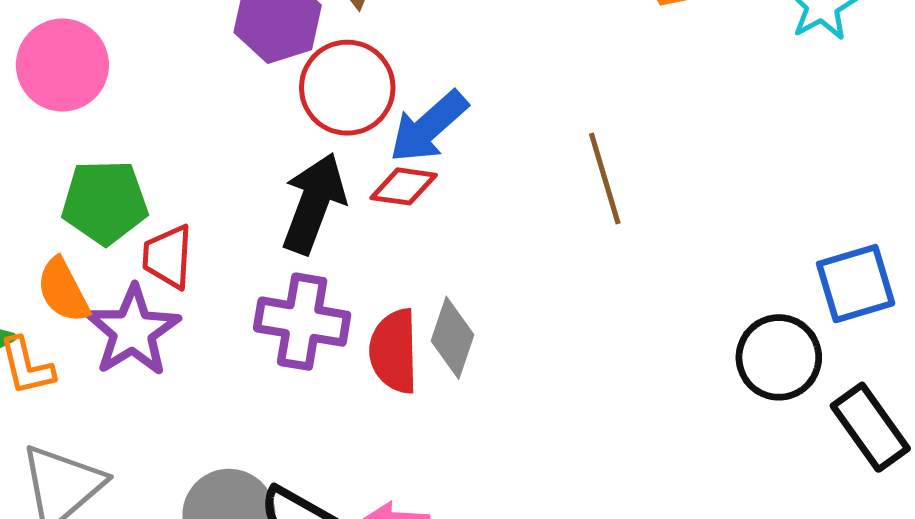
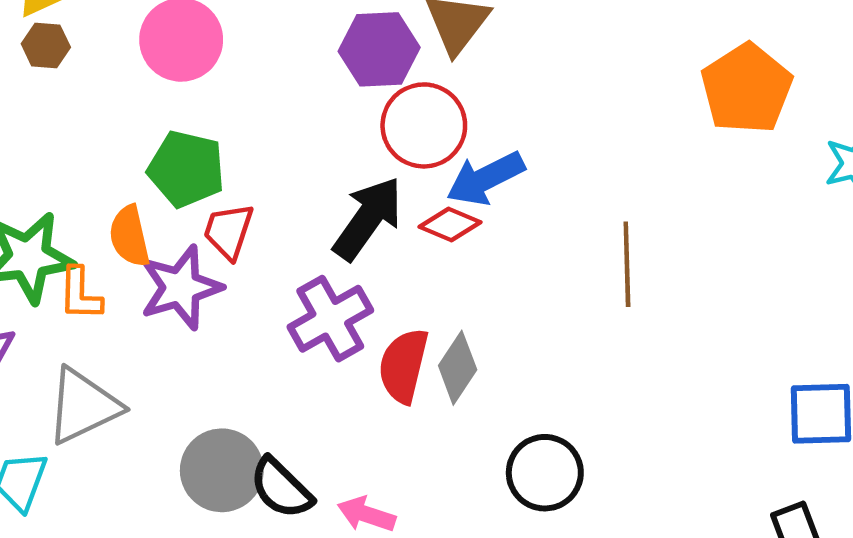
purple cross: (302, 322) -> (330, 319), turned 36
black circle: (779, 357) -> (545, 473), moved

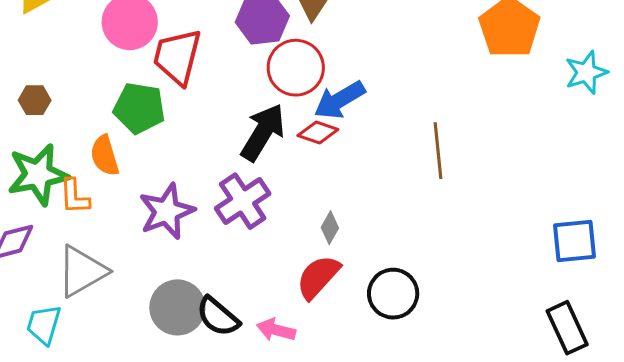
brown hexagon: (46, 45) -> (35, 100), moved
red trapezoid: (228, 231) -> (177, 57), moved, size x1.5
purple star: (181, 288) -> (167, 211), moved
red semicircle: (403, 366) -> (318, 277), moved, turned 33
gray diamond: (458, 368) -> (330, 228), size x0.7

